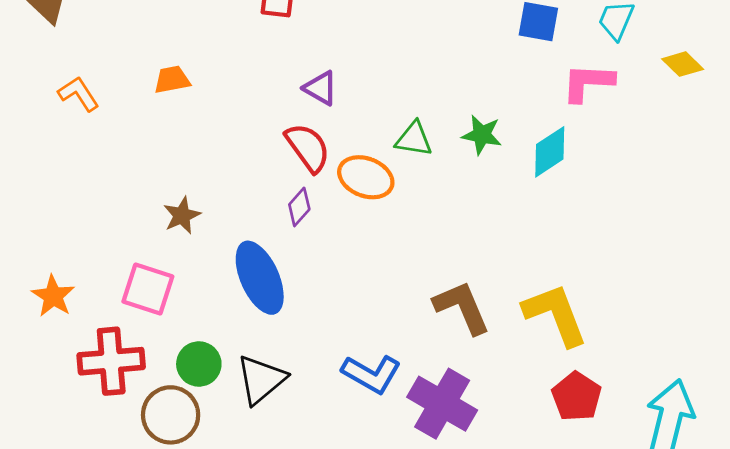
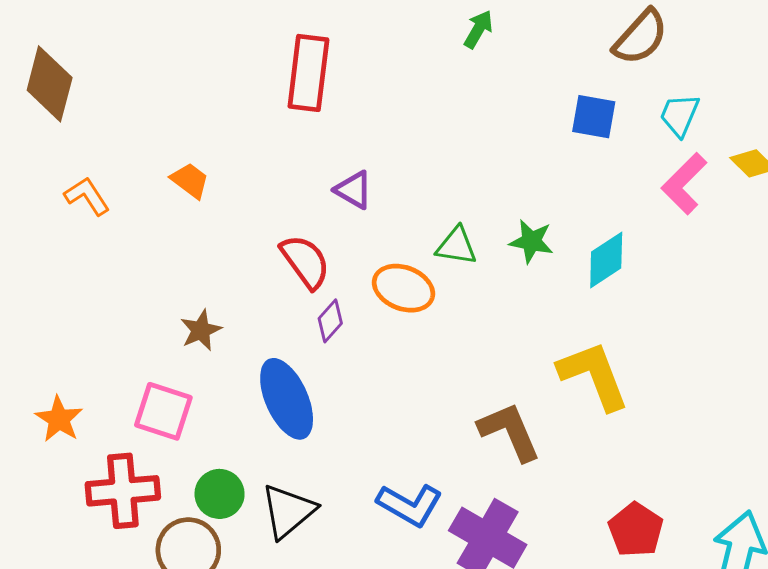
orange trapezoid: (172, 80) -> (190, 181), turned 48
pink L-shape: (588, 82) -> (684, 184), moved, turned -48
red semicircle: (308, 148) -> (305, 262), moved
yellow L-shape: (555, 314) -> (594, 375), moved

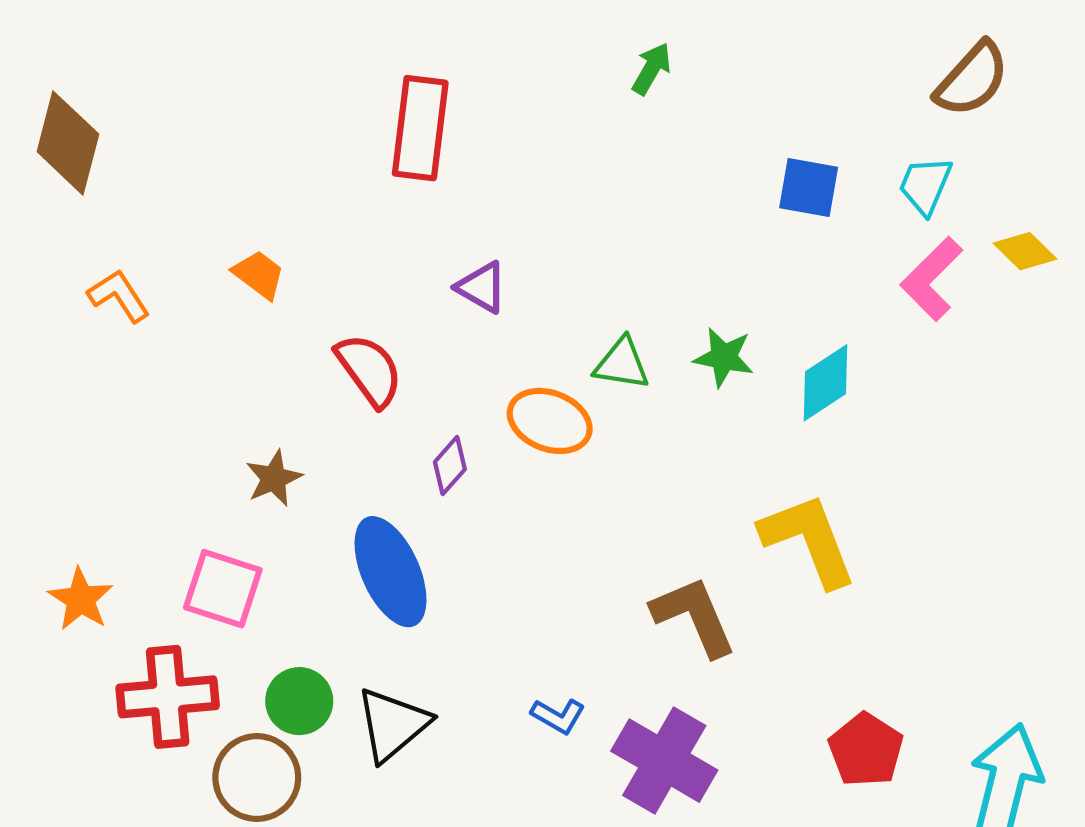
brown semicircle: (641, 37) -> (972, 79), moved
red semicircle: (305, 262) -> (369, 370), moved
blue L-shape: (410, 505) -> (558, 716), size x0.6

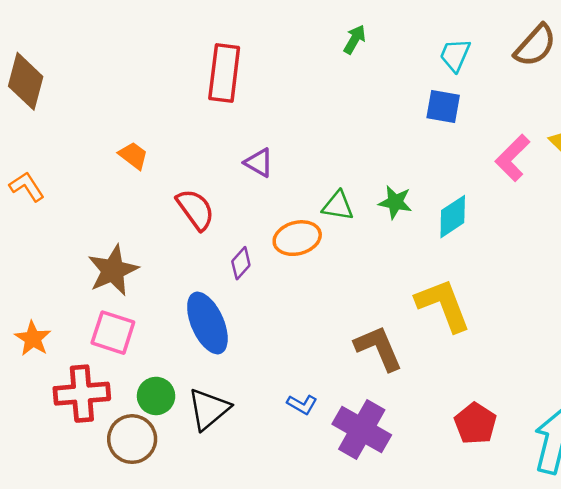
cyan trapezoid: (925, 185) -> (455, 55), moved
orange L-shape: (119, 296) -> (27, 187), moved
orange ellipse: (550, 421) -> (297, 238), turned -36
brown star: (274, 478) -> (113, 270), moved, size x1.6

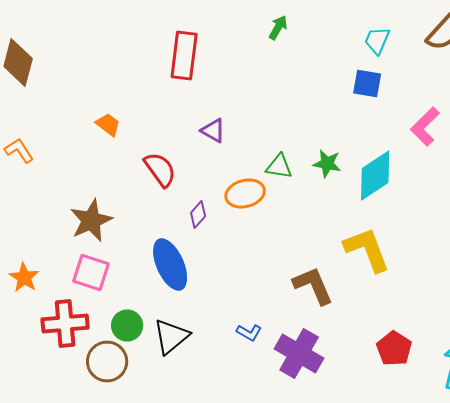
green arrow: (355, 39) -> (278, 28), moved
cyan diamond: (453, 217) -> (375, 176), size x1.4

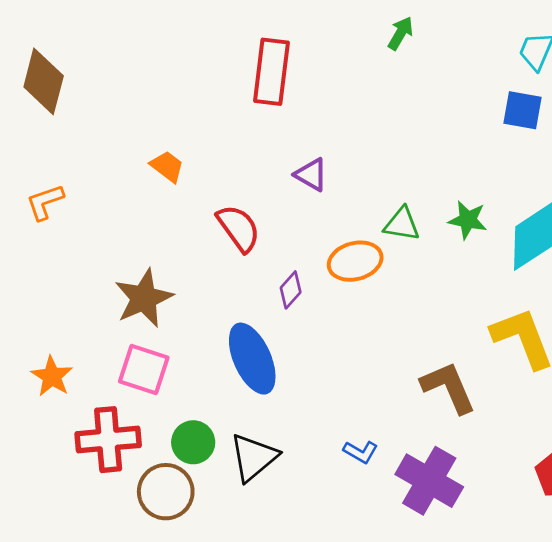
orange L-shape: (19, 150) -> (45, 202), turned -76

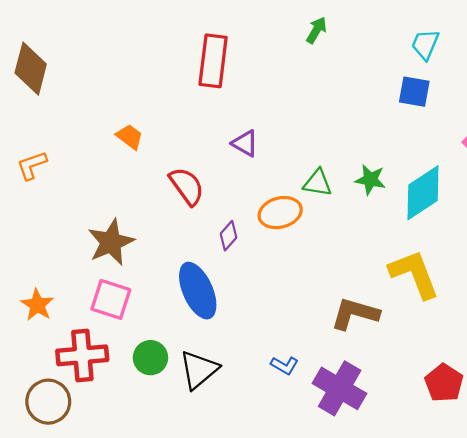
brown L-shape: (448, 387) -> (355, 314), turned -51
brown circle: (166, 492) -> (48, 402), moved

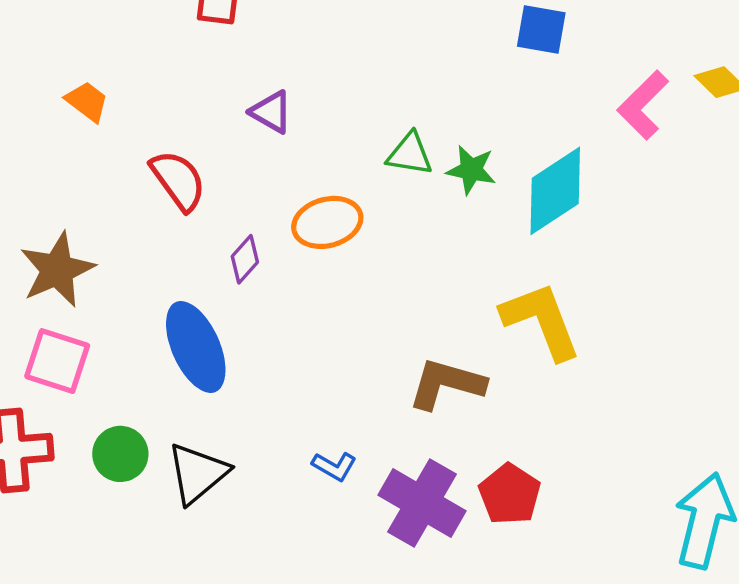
green triangle: (318, 183) -> (410, 154), moved
red pentagon: (444, 383) -> (510, 494), moved

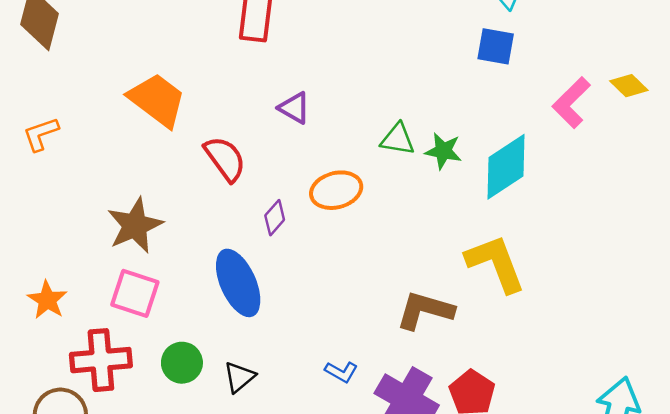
orange trapezoid: (87, 101) -> (157, 100), size x1.8
black triangle: (198, 473) -> (239, 377), size x0.7

